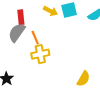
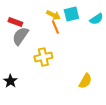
red rectangle: (21, 17) -> (15, 22), moved, turned -64
orange line: (35, 38) -> (55, 27), moved

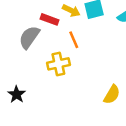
red rectangle: (15, 22) -> (50, 19), moved
orange line: (55, 27) -> (74, 40), moved

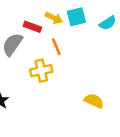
yellow semicircle: (112, 94) -> (94, 101), turned -96

